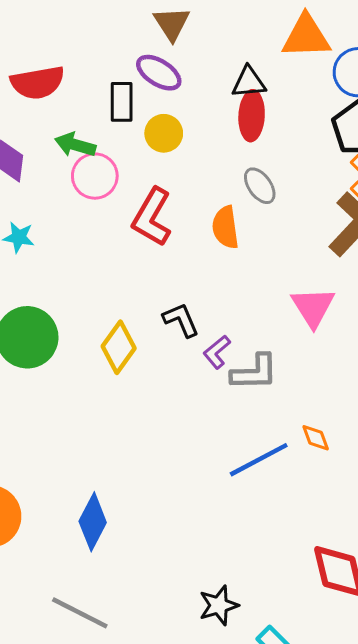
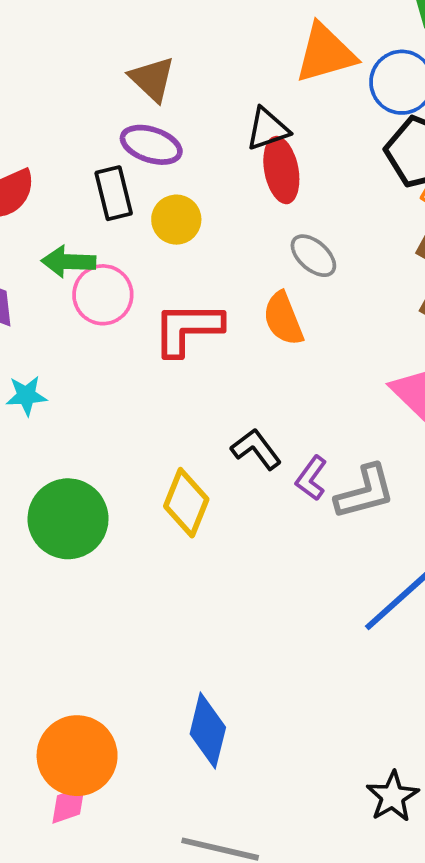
red L-shape: (152, 217) -> (188, 329), turned 74

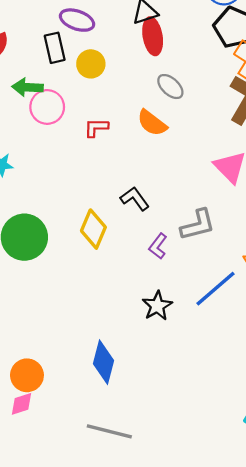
orange semicircle: (283, 319) -> (152, 123), turned -32
red L-shape: (188, 329) -> (96, 128), size x0.6
purple L-shape: (311, 478) -> (158, 246), moved
orange circle: (77, 756) -> (27, 375), size x0.7
black star: (392, 796) -> (157, 306), moved

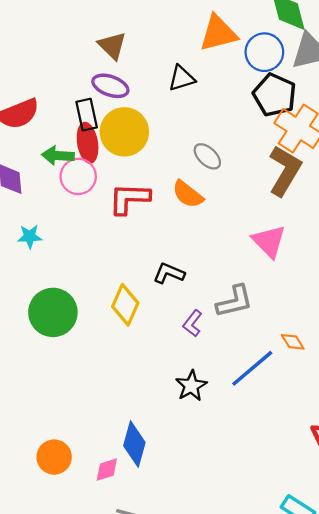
red ellipse: (153, 36) -> (88, 143), moved
yellow circle: (91, 64) -> (124, 132), size x1.6
red L-shape: (96, 128) -> (129, 199), size x1.6
black L-shape: (135, 199) -> (169, 273), turned -32
pink diamond: (21, 404) -> (107, 470), moved

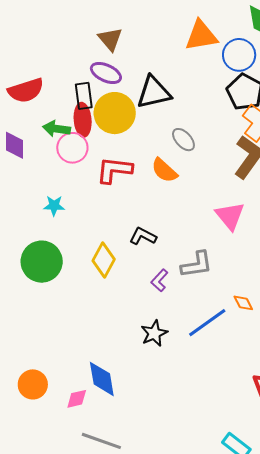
black triangle: (182, 78) -> (154, 92), moved, size x1.5
cyan star: (30, 236) -> (54, 206), moved
blue diamond: (134, 444) -> (102, 379), turned -30

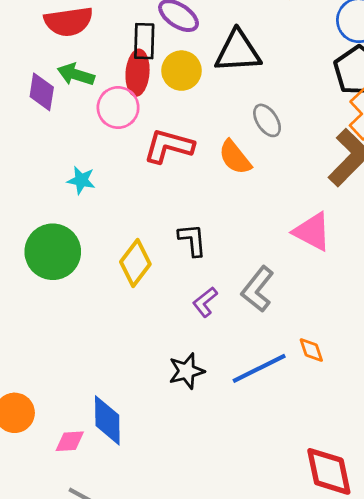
yellow circle: (115, 113) -> (181, 71), size x0.7
green arrow: (57, 129) -> (76, 75), moved
pink triangle: (230, 216) -> (312, 232), turned -32
black L-shape: (143, 236) -> (192, 240), turned 48
gray L-shape: (197, 265) -> (258, 289), turned 128

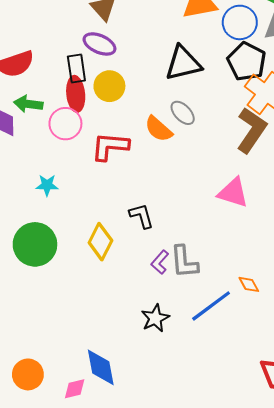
black triangle: (238, 51) -> (183, 63), moved
orange semicircle: (235, 157) -> (158, 129), moved
gray L-shape: (258, 289) -> (184, 262), moved, turned -33

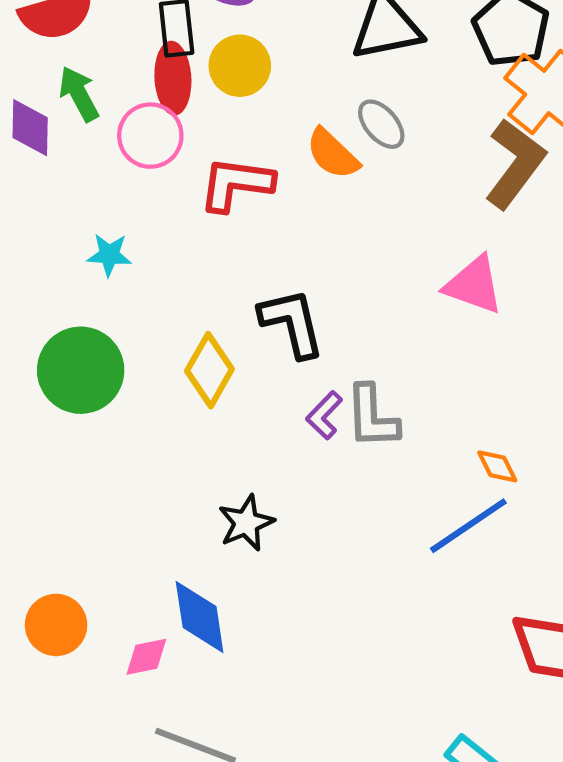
green arrow: (28, 104) -> (79, 94), turned 52
black L-shape: (141, 216) -> (292, 323), size x1.4
blue line: (211, 306) -> (468, 526), moved
black star: (155, 318) -> (246, 523), moved

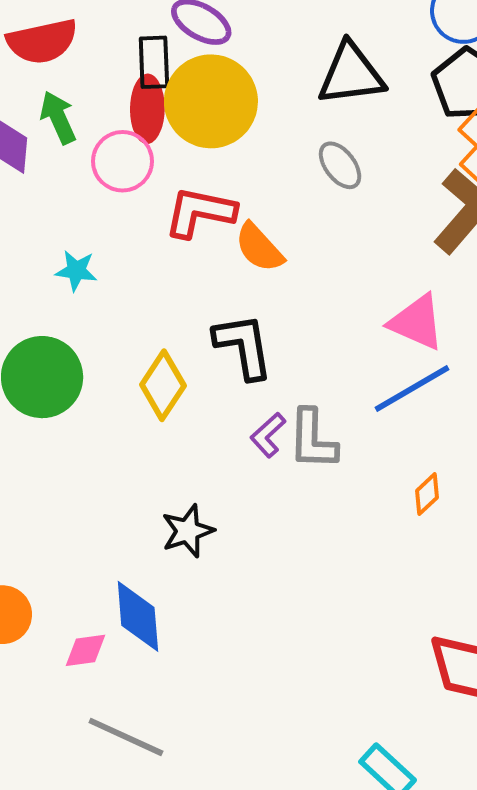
yellow circle: (240, 66) -> (211, 101), size x1.6
orange semicircle: (333, 154) -> (259, 248), moved
orange diamond: (497, 466) -> (427, 494), turned 69
blue line: (468, 526) -> (412, 388), moved

